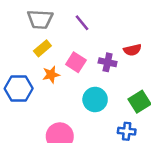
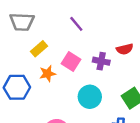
gray trapezoid: (40, 19) -> (22, 22), moved

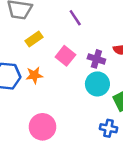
orange star: (48, 74) -> (34, 75), moved
cyan circle: (90, 97) -> (97, 84), moved

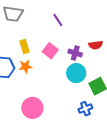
yellow rectangle: (34, 39) -> (24, 46), moved, turned -72
blue cross: (109, 128) -> (85, 109), turned -32

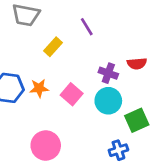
yellow rectangle: (24, 46) -> (53, 47), moved, turned 56
pink square: (50, 51) -> (72, 94), moved

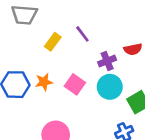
purple line: (87, 27) -> (82, 34), moved
purple cross: (108, 73) -> (107, 61), turned -36

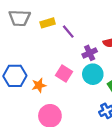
yellow rectangle: (53, 42) -> (48, 23), moved, turned 40
orange star: (44, 82) -> (39, 85), moved

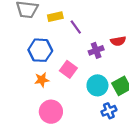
cyan circle: (93, 74) -> (97, 85), moved
blue hexagon: (15, 76) -> (40, 50), moved

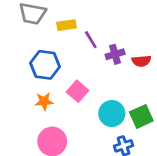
purple cross: (96, 50) -> (115, 54), moved

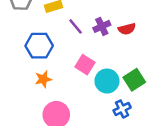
purple line: (91, 40) -> (76, 26), moved
pink square: (78, 91) -> (85, 65), moved

